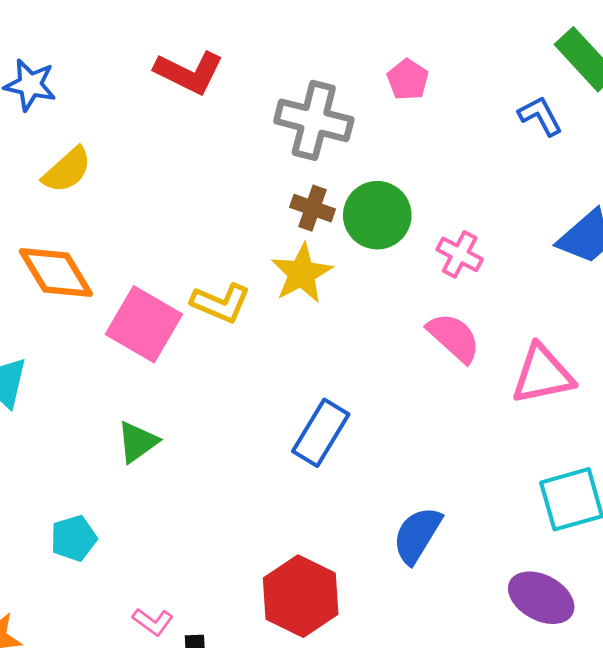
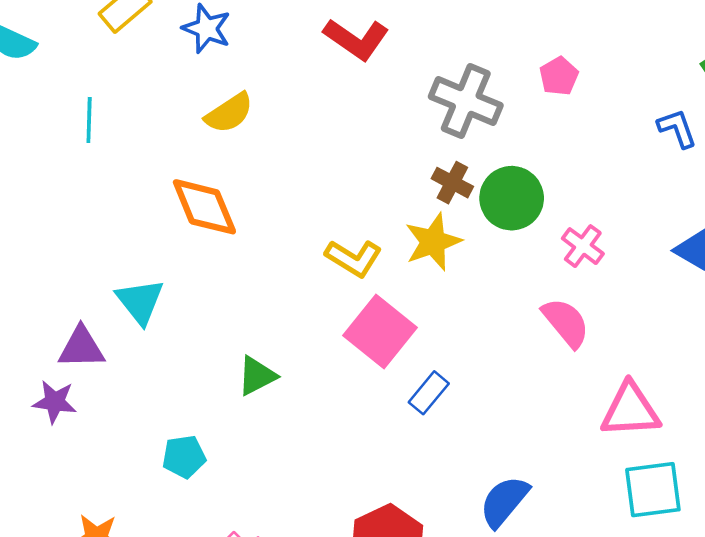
pink square: (144, 324) -> (380, 332), moved
pink triangle: (542, 374) -> (630, 410), moved
blue rectangle: (321, 433) -> (429, 393), size x0.7

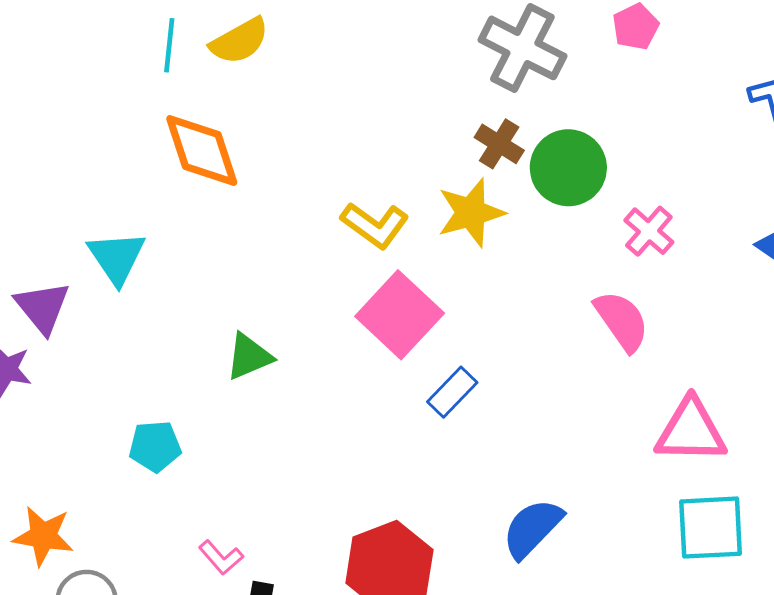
cyan line: (89, 120) -> (169, 45), moved
purple triangle: (81, 348) -> (42, 307), turned 48

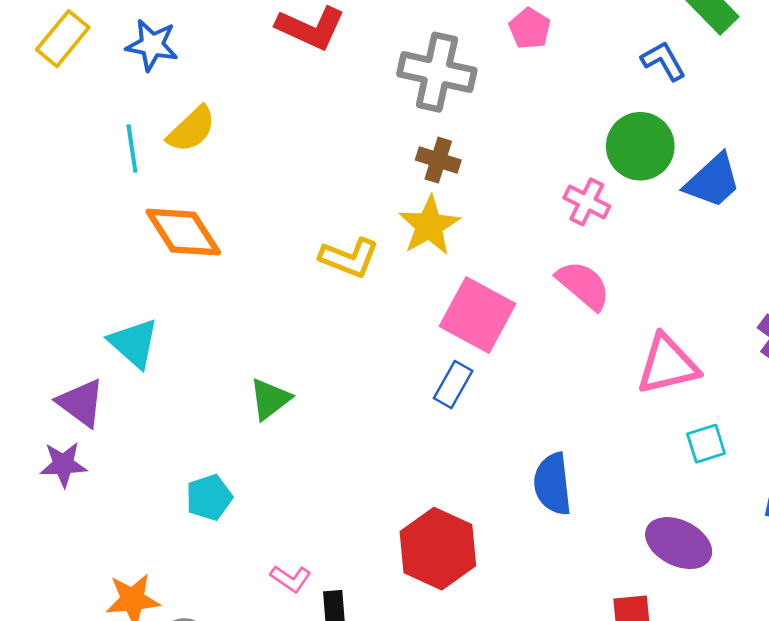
green circle: (568, 168) -> (640, 146), moved
pink square: (400, 315) -> (478, 315), moved
blue semicircle: (532, 528) -> (553, 484), turned -36
cyan square: (711, 528) -> (706, 444), size x0.6

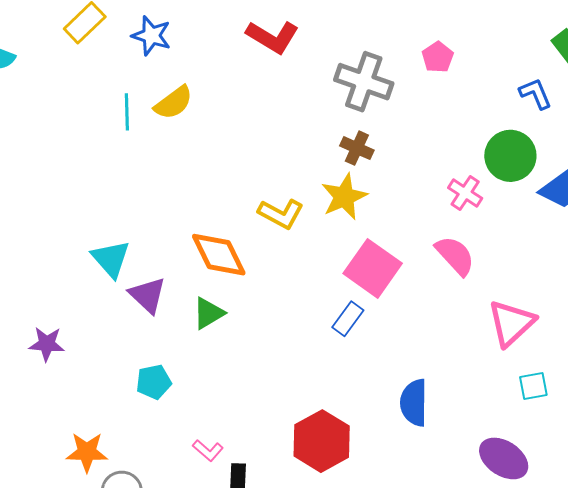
orange diamond: (183, 232) -> (219, 255), moved
pink triangle: (667, 365) -> (511, 323), turned -36
purple triangle: (81, 403) -> (148, 295), moved

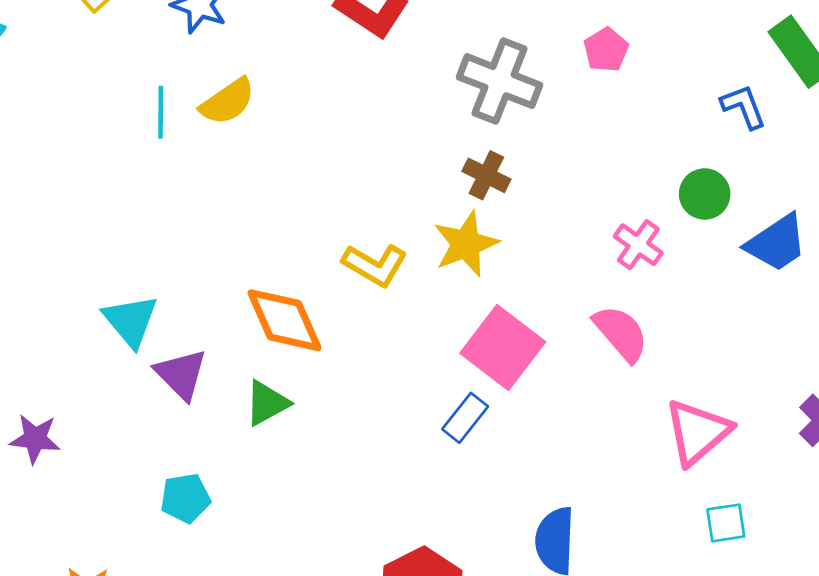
green circle: (510, 156) -> (705, 194), size x0.7

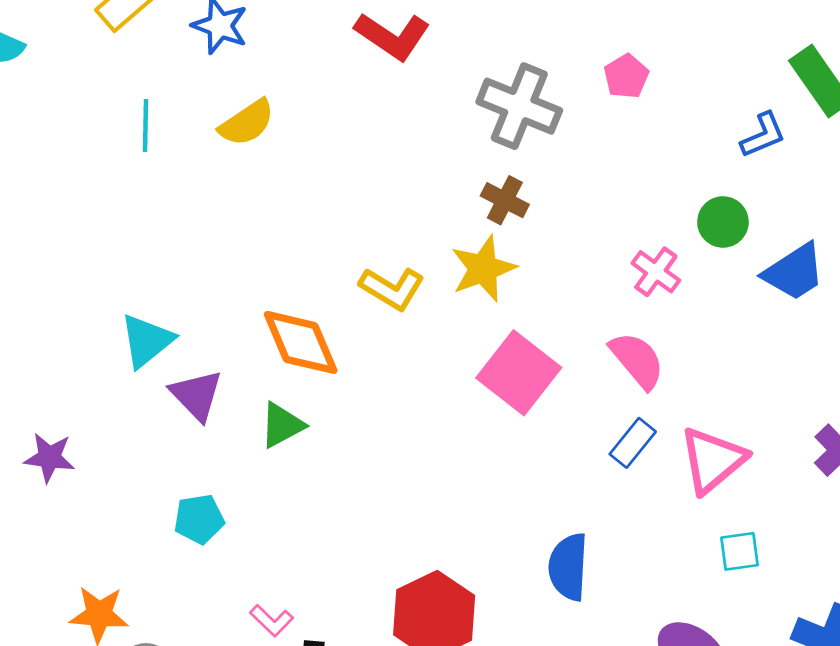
blue L-shape: (743, 107) -> (763, 135), turned 87
cyan line: (161, 112) -> (146, 125), moved
cyan triangle: (130, 321) -> (147, 341), turned 30
blue rectangle: (465, 418) -> (633, 443), moved

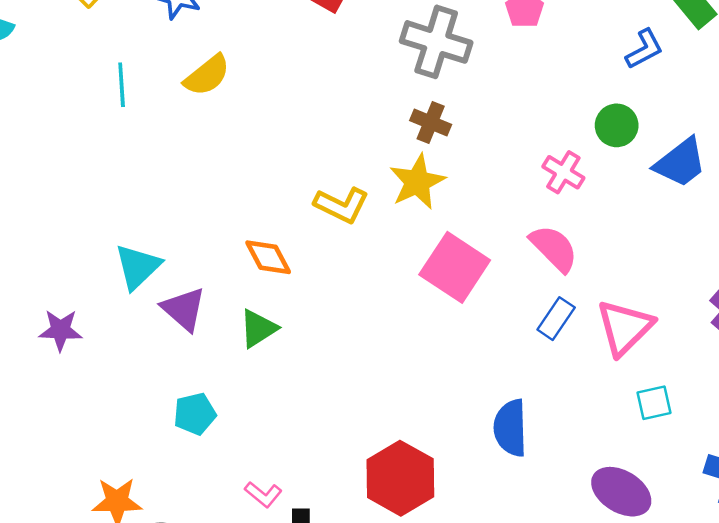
orange diamond: (301, 342) -> (268, 257), size x0.7
purple star: (49, 458) -> (60, 330), moved

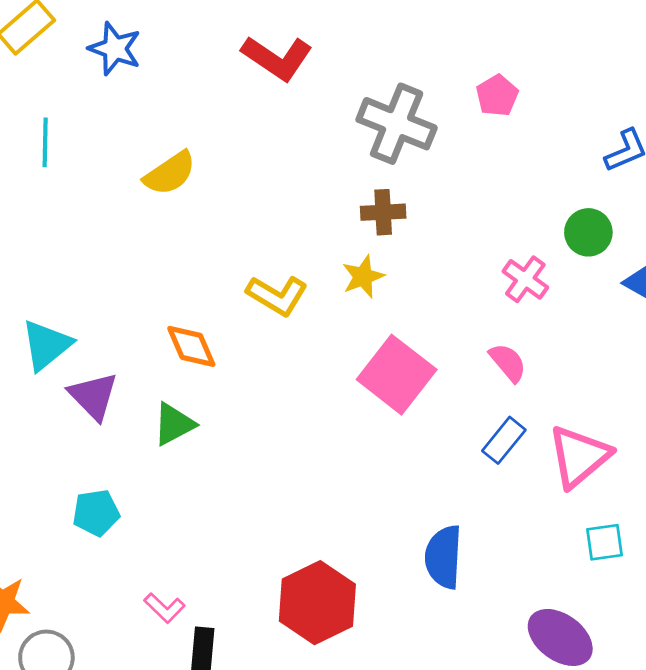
yellow semicircle: (207, 75) -> (170, 173), moved
brown cross: (431, 122) -> (383, 212), turned -30
yellow star: (417, 182) -> (363, 277), size x0.7
pink semicircle: (554, 248) -> (508, 362), size x0.7

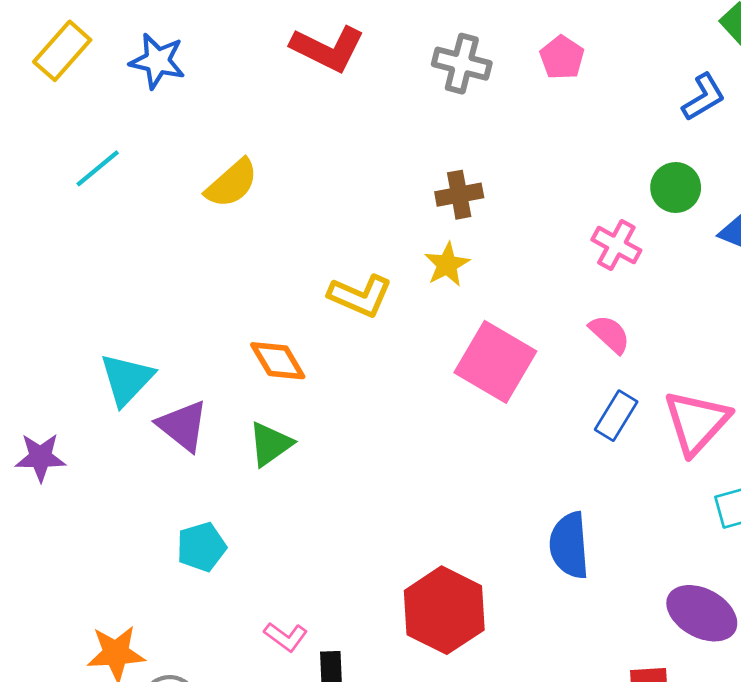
gray cross: (397, 124) -> (462, 64), moved, size x0.7
cyan line: (45, 142) -> (98, 168), turned 57

